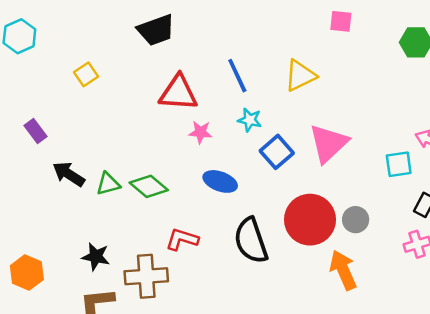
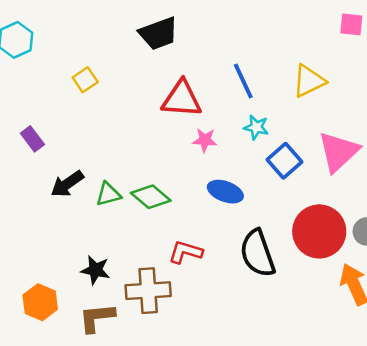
black arrow: (69, 174) -> (67, 184), turned -68
orange hexagon: (27, 273) -> (40, 302), moved

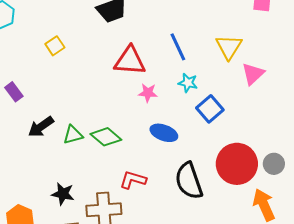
yellow triangle: (309, 81) -> (229, 47), turned -32
pink triangle: (339, 152) -> (253, 74), moved, size x0.7

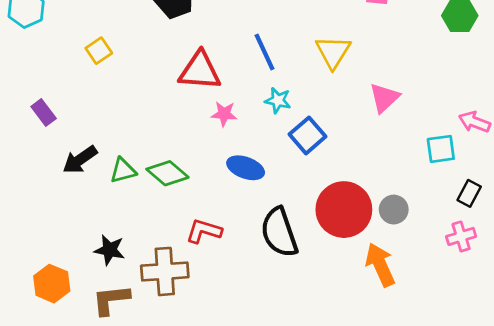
pink triangle: (253, 74) -> (384, 98), moved

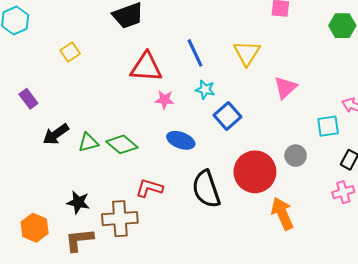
gray circle: (394, 210) -> (296, 156), moved

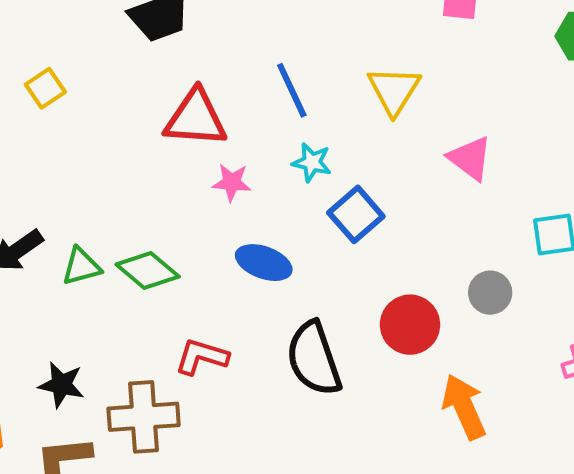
pink triangle: (285, 88) -> (470, 158), turned -40
red circle: (255, 172) -> (410, 325), size x0.7

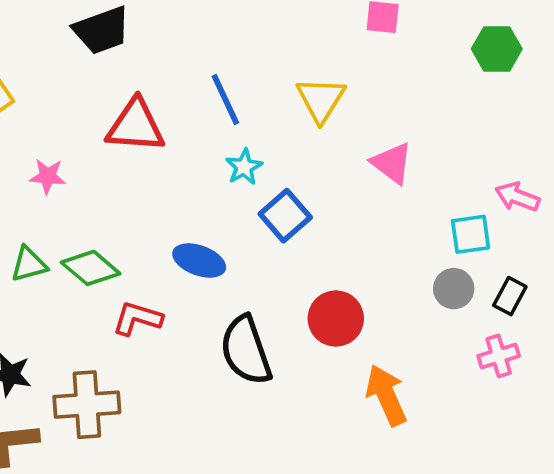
cyan star: (312, 162) -> (244, 167), turned 30
pink star: (232, 182) -> (48, 176), moved
gray circle: (490, 293) -> (454, 289), moved
red L-shape: (202, 357) -> (137, 319), moved

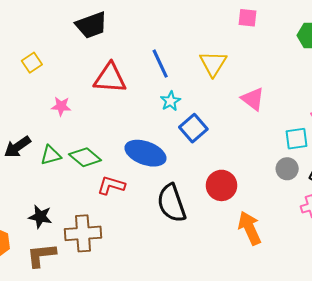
blue ellipse: (199, 260) -> (145, 153), size x1.4

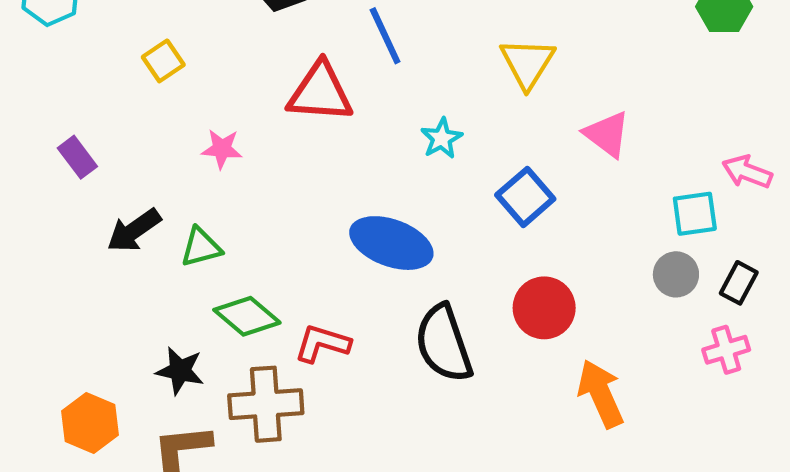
blue line: (160, 64) -> (385, 36), moved
blue square: (193, 128) -> (525, 197), moved
green diamond: (85, 157) -> (247, 316), moved
red L-shape: (111, 185) -> (322, 343), moved

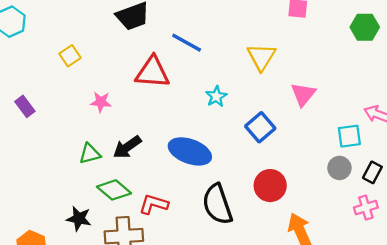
blue line: (385, 36) -> (187, 43), turned -36
pink triangle: (607, 134) -> (303, 94), turned 32
black arrow: (134, 230) -> (127, 147), moved

